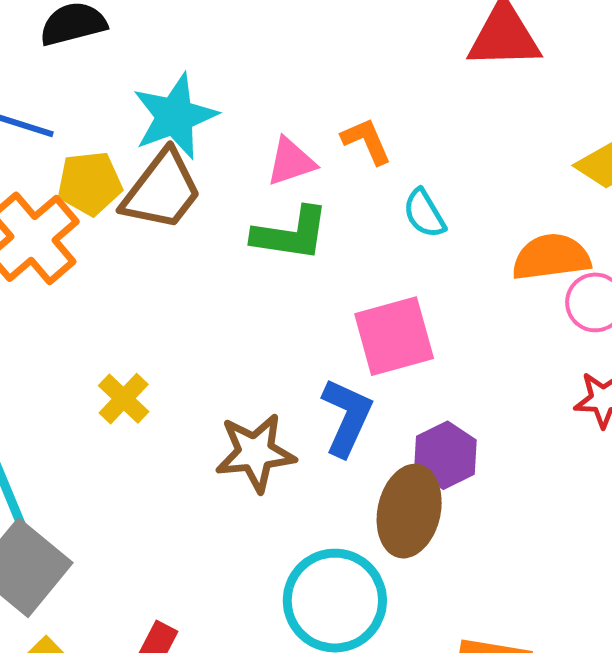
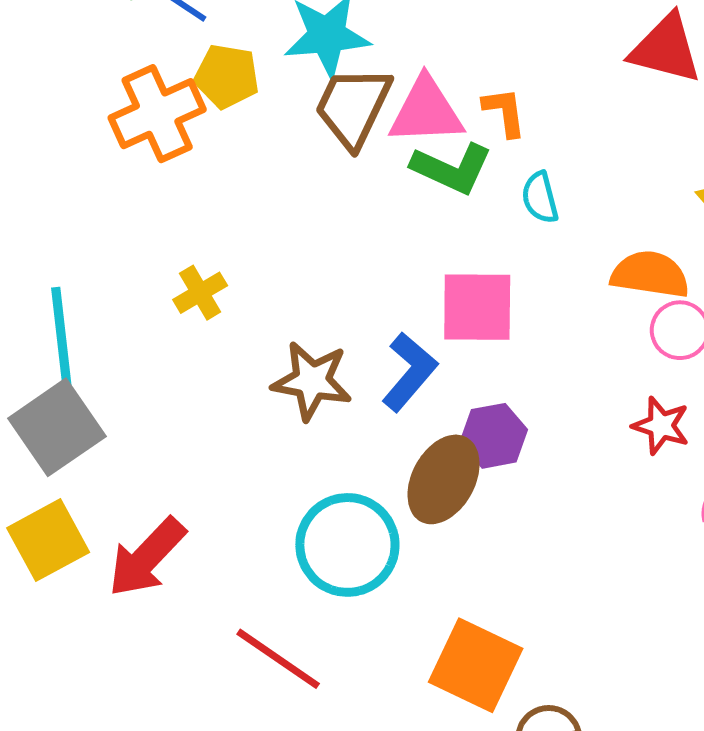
pink triangle: (291, 162) -> (426, 111), size x1.5
brown trapezoid: (162, 190) -> (353, 107), moved, turned 152
green L-shape: (291, 234) -> (452, 168), moved

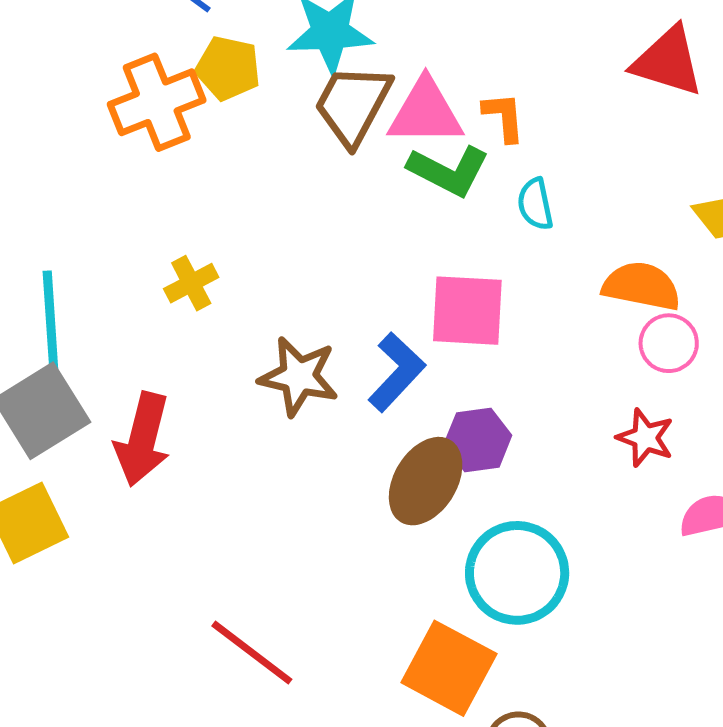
cyan circle: (347, 545) -> (517, 573), moved
red arrow: (147, 557) -> (143, 439), moved, turned -32

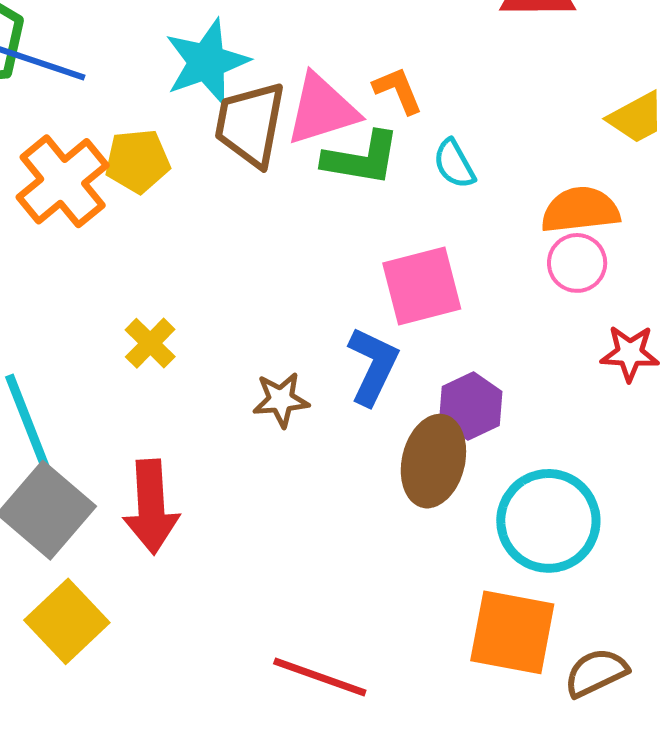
yellow pentagon: (228, 68) -> (137, 161), moved
pink circle: (669, 343) -> (577, 263), moved
brown star: (299, 376) -> (281, 400), size x0.7

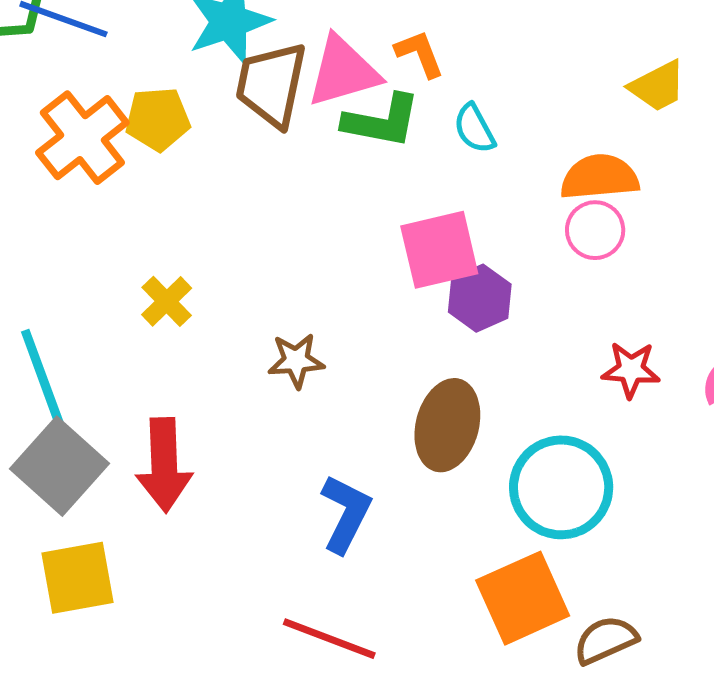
red star: (630, 353) -> (631, 370), moved
blue L-shape: (373, 366) -> (346, 514), moved
purple hexagon: (471, 406) -> (480, 298), moved
yellow square: (67, 621) -> (78, 578), turned 32
orange square: (512, 632) -> (523, 598), turned -36

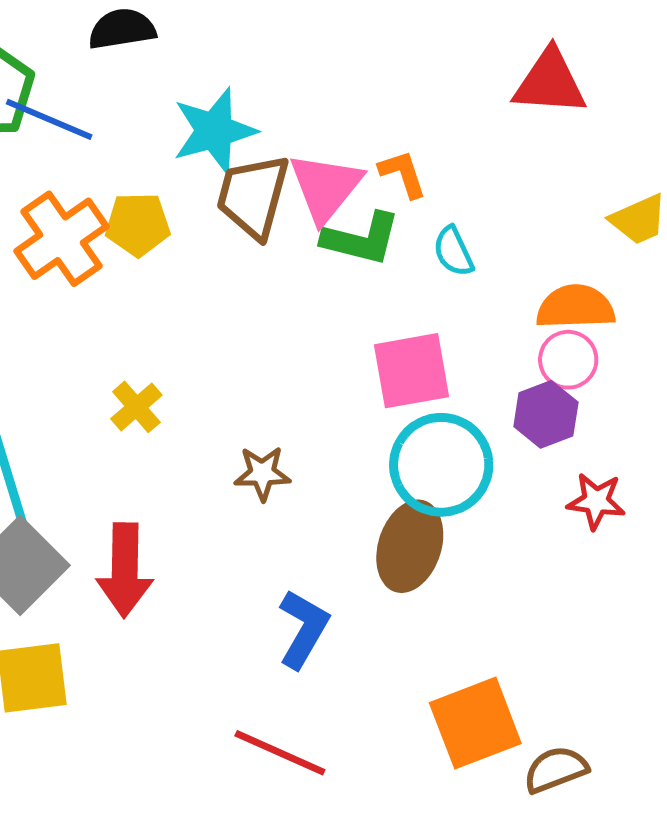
pink triangle: (343, 71) -> (326, 187), turned -38
purple hexagon: (480, 298) -> (546, 414), moved
cyan circle: (561, 487) -> (441, 465), moved

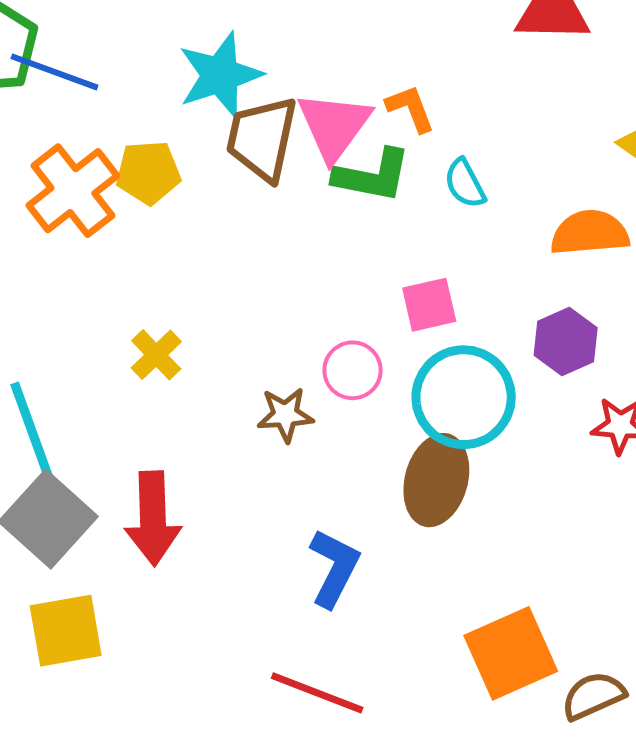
pink circle: (568, 360) -> (353, 370), moved
pink square: (412, 371) -> (429, 305), size x0.7

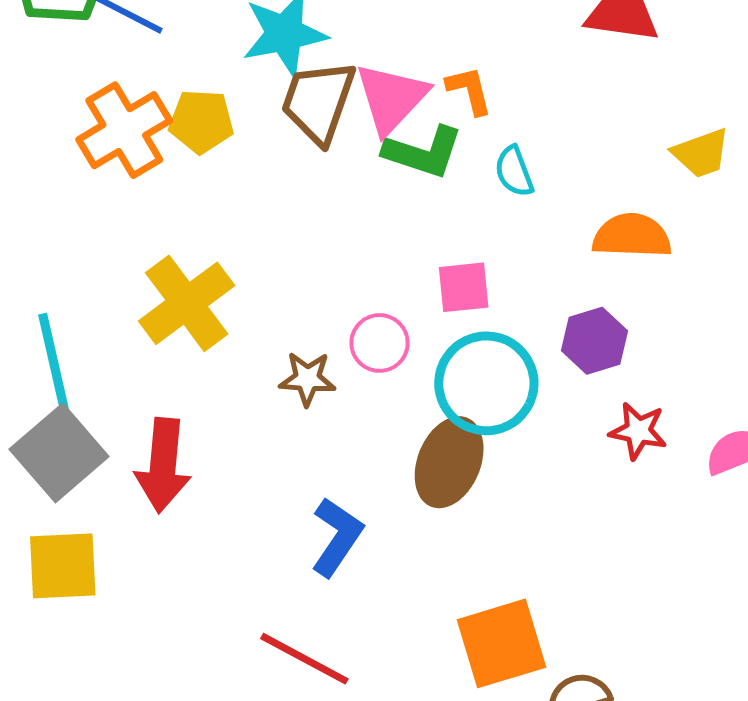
yellow cross: (156, 355) -> (187, 303), size x1.8

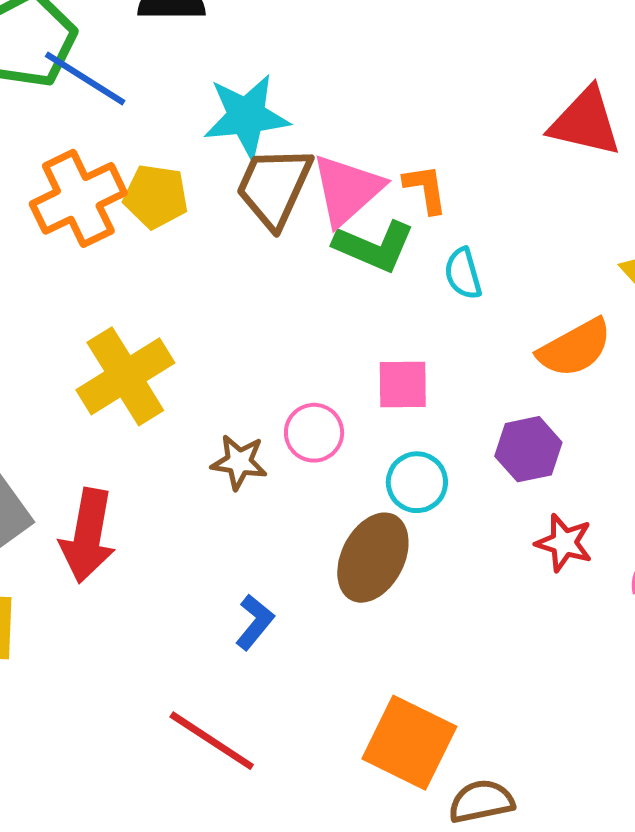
orange semicircle: (632, 236) -> (575, 348), turned 144
cyan circle: (486, 383) -> (417, 482), size x0.6
blue L-shape: (337, 537) -> (255, 622), size x0.7
orange square: (501, 643) -> (409, 743), turned 38

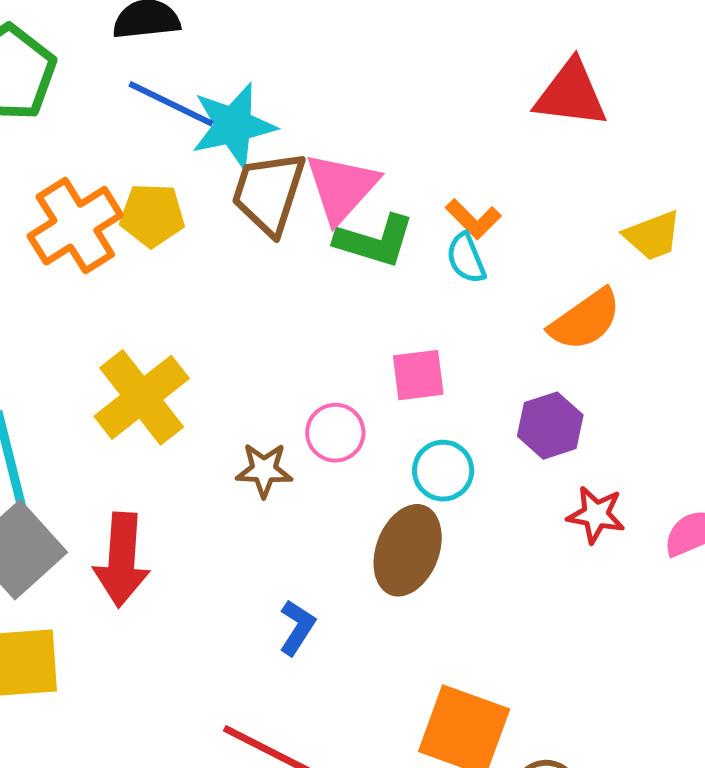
blue line: (85, 78) -> (171, 104), moved
orange L-shape: (426, 189) -> (473, 219), moved, turned 150

